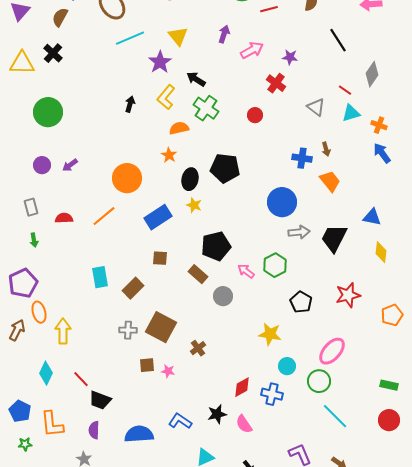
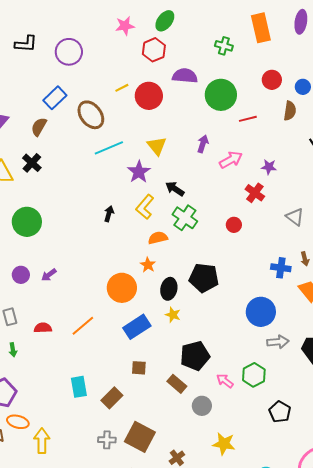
orange circle: (127, 178) -> (122, 288), moved
orange ellipse: (39, 312) -> (18, 422), turned -60
yellow star: (270, 334) -> (224, 444), moved

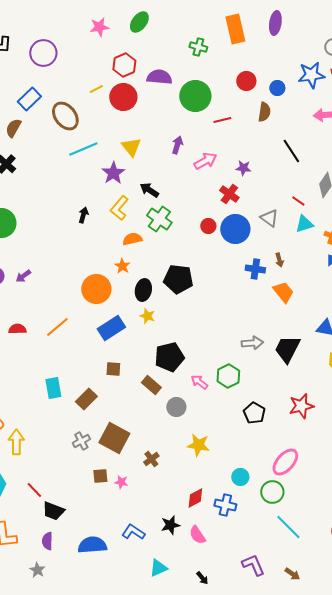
red hexagon: (154, 50) -> (124, 65), moved
blue circle: (261, 312) -> (235, 229), moved
gray cross: (107, 440) -> (81, 441), turned -30

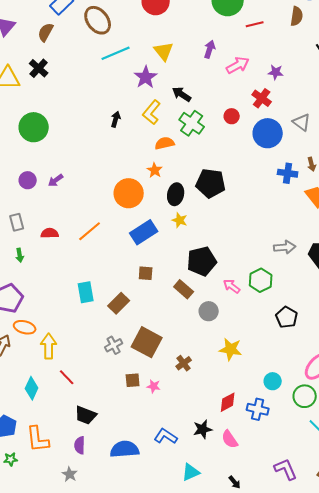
red circle: (208, 226) -> (232, 116), moved
red line: (34, 490) -> (67, 377), moved

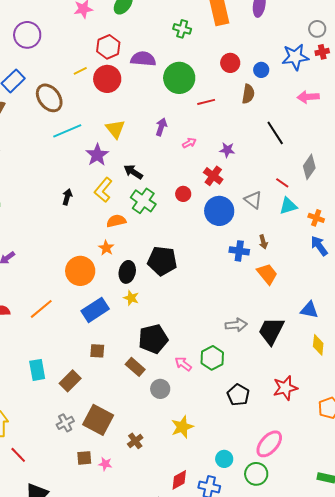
pink arrow: (238, 65) -> (189, 143), size x0.6
yellow star: (231, 349) -> (182, 427), turned -30

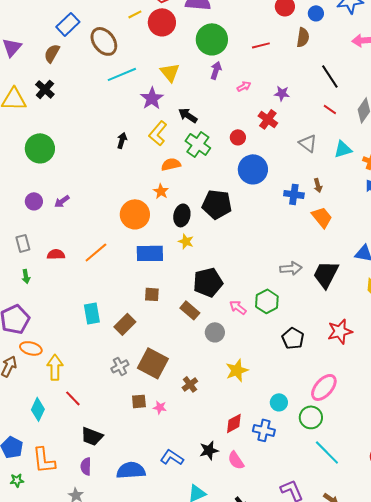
green circle: (179, 78) -> (212, 39), moved
red line: (282, 183) -> (330, 109), moved
blue circle: (219, 211) -> (253, 169), moved
blue rectangle: (95, 310) -> (150, 253), turned 32

